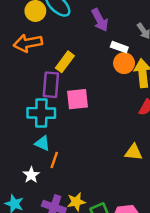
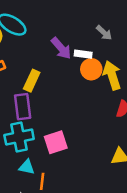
purple arrow: (100, 20) -> (61, 48), moved
pink square: (77, 99) -> (56, 142), moved

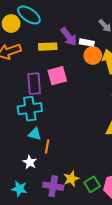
yellow rectangle: (32, 81) -> (48, 47), moved, turned 60
pink square: (56, 142) -> (57, 76), moved

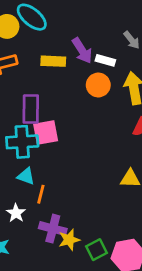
orange circle: (93, 55) -> (98, 85), moved
pink square: (57, 76) -> (46, 132), moved
purple cross: (53, 186) -> (53, 229), moved

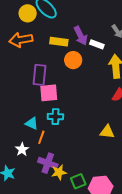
orange circle: (98, 85) -> (73, 60), moved
cyan cross: (22, 142) -> (55, 117), moved, size x0.7

